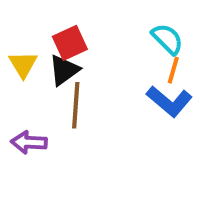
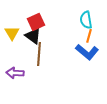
cyan semicircle: (167, 39) -> (86, 20), turned -144
black triangle: (64, 70) -> (33, 36), turned -48

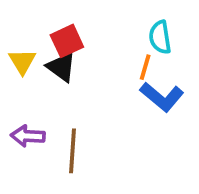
orange line: (89, 36) -> (145, 67), moved
brown line: (39, 54) -> (72, 151), moved

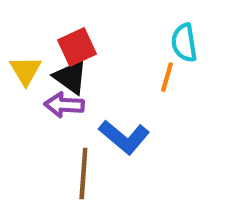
blue L-shape: (162, 97) -> (124, 137), moved
purple arrow: (28, 136) -> (64, 105), moved

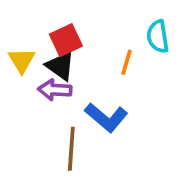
orange line: (167, 77) -> (126, 62), moved

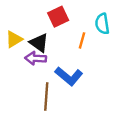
red square: (66, 40) -> (58, 17), moved
yellow triangle: (22, 60) -> (14, 39), turned 30

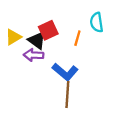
red square: (58, 17) -> (48, 30), moved
brown line: (46, 96) -> (67, 94), moved

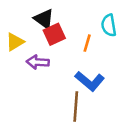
black triangle: (37, 40) -> (44, 19), moved
blue L-shape: (65, 72) -> (90, 81), moved

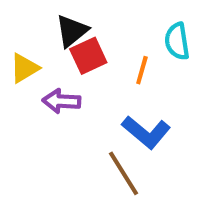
black triangle: (44, 19) -> (72, 31), turned 45
brown line: (76, 106) -> (123, 173), turned -36

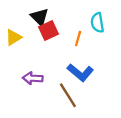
black triangle: (72, 31) -> (40, 17), turned -36
purple arrow: (61, 101) -> (33, 78), moved

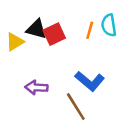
black triangle: (40, 17) -> (36, 29), moved, turned -30
orange line: (78, 39) -> (90, 30), moved

